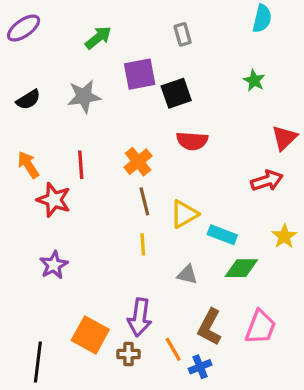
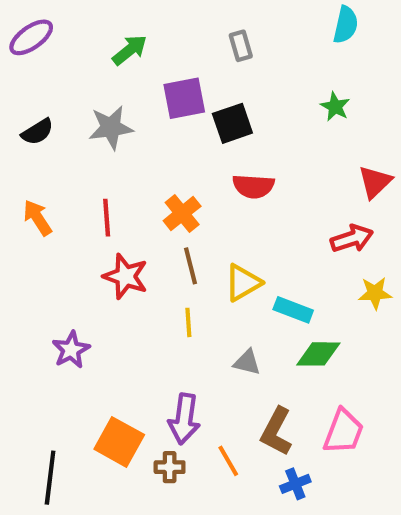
red star: (54, 200) -> (125, 276), moved
yellow star: (284, 236) -> (375, 293), moved, turned 30
blue cross: (200, 367) -> (295, 484), moved

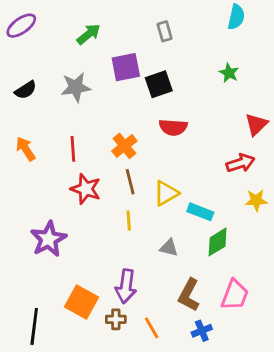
purple star: (71, 350) -> (48, 239), size x1.4
green diamond: (318, 354) -> (218, 242), turned -32
orange line: (228, 461) -> (152, 328), moved

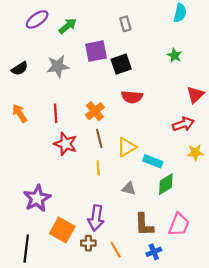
purple ellipse: (21, 26) -> (37, 19), moved
purple star: (48, 239) -> (37, 198), moved
brown L-shape: (189, 295) -> (144, 225), turned -30

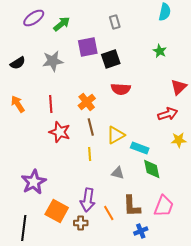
green diamond: (166, 184) -> (152, 169), turned -70
orange line: (116, 250) -> (109, 213), moved

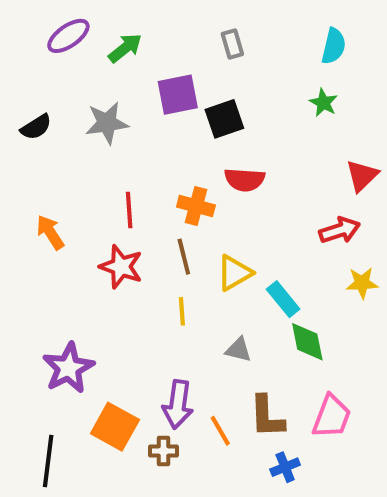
cyan semicircle: (165, 12) -> (334, 46), moved
orange cross: (87, 102) -> (196, 206), moved, turned -36
orange arrow: (18, 104) -> (50, 232), moved
red line: (51, 104) -> (129, 210), moved
cyan rectangle: (140, 148) -> (283, 299), turned 30

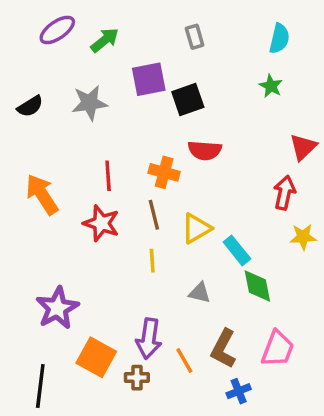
red arrow: (340, 230) -> (284, 193), turned -60
orange arrow: (50, 232) -> (42, 194), size x1.4
brown L-shape: (267, 417) -> (223, 349), turned 30

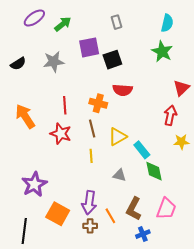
green star: (271, 86) -> (162, 51), size x1.5
brown cross: (137, 378) -> (90, 226), moved

